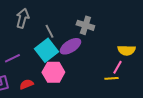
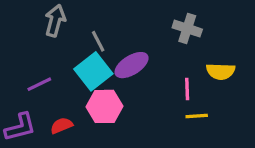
gray cross: (85, 25) -> (187, 28), moved
pink line: (117, 67) -> (187, 89), moved, turned -32

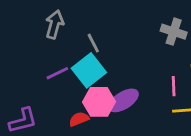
purple ellipse: (132, 65) -> (123, 100), moved
purple line: (39, 84) -> (57, 73), moved
red semicircle: (62, 126) -> (79, 119), moved

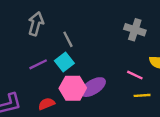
cyan square: (89, 70) -> (64, 62), size x0.7
pink line: (174, 86) -> (135, 75), turned -63
red semicircle: (79, 119) -> (46, 104), moved

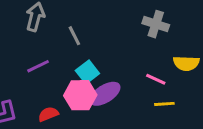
cyan square: (64, 62) -> (87, 72), moved

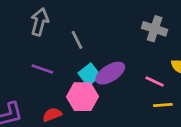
purple line: (38, 66) -> (42, 69), turned 45
purple ellipse: (105, 94) -> (110, 73), moved

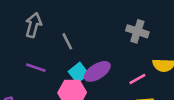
pink line: (155, 81) -> (137, 79), turned -54

